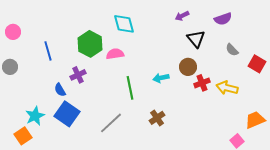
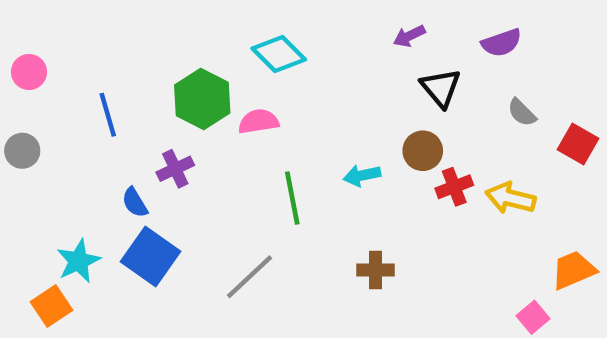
cyan diamond: (124, 24) -> (279, 54), turned -30
brown cross: (157, 118) -> (376, 270), moved, turned 35

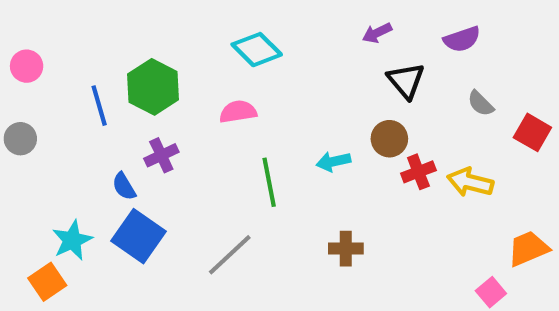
green hexagon: (202, 99) -> (153, 87), moved

